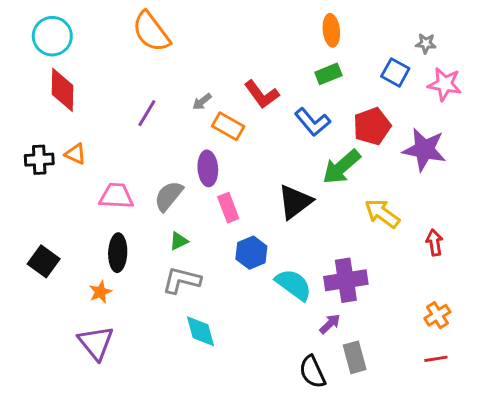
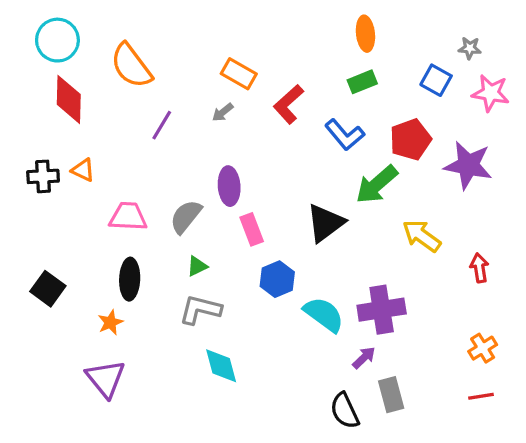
orange semicircle: (151, 32) -> (131, 66), moved
red L-shape: (262, 94) -> (288, 104), turned 84
orange rectangle: (228, 126) -> (239, 74), moved

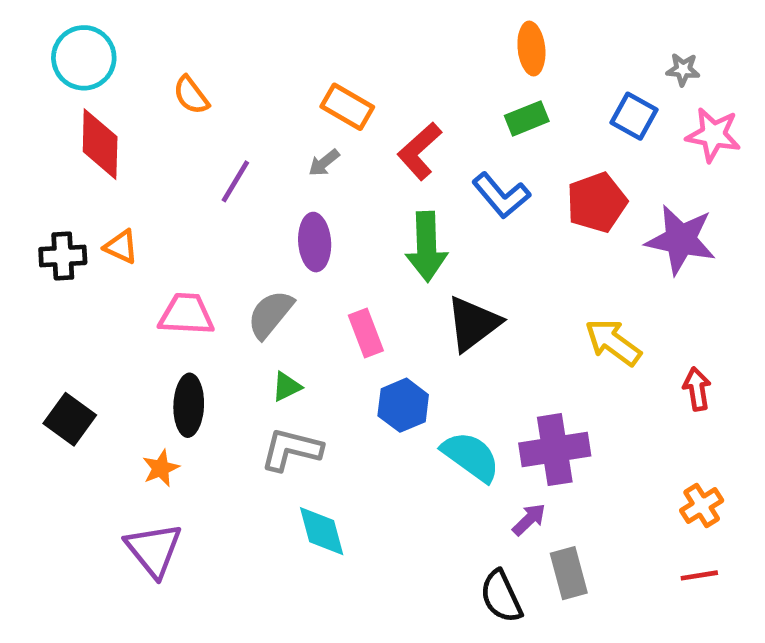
orange semicircle: (131, 66) -> (191, 95), size x0.6
green arrow: (377, 184) -> (427, 247), moved, turned -51
purple ellipse: (229, 186) -> (315, 242), moved

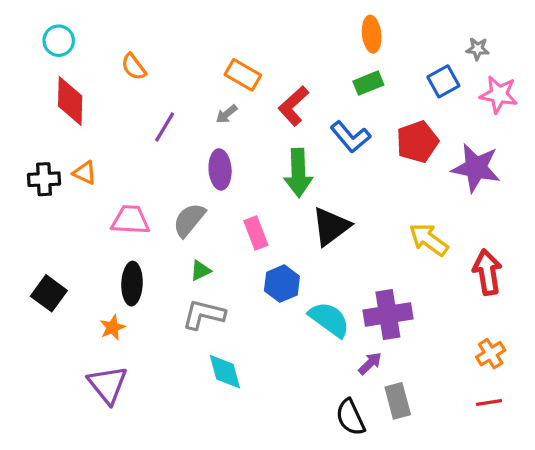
cyan circle: (84, 58) -> (59, 41), size x0.7
blue square: (634, 116) -> (443, 81), turned 32
red arrow: (697, 389) -> (487, 272), size x1.5

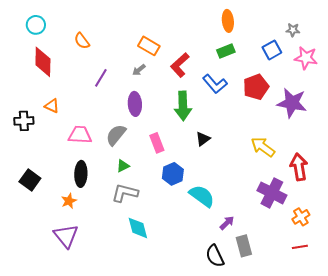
black cross: (44, 179) -> (24, 121), moved
black triangle: (331, 226) -> (203, 139), size x0.6
purple cross: (388, 315) -> (272, 193), moved, turned 36

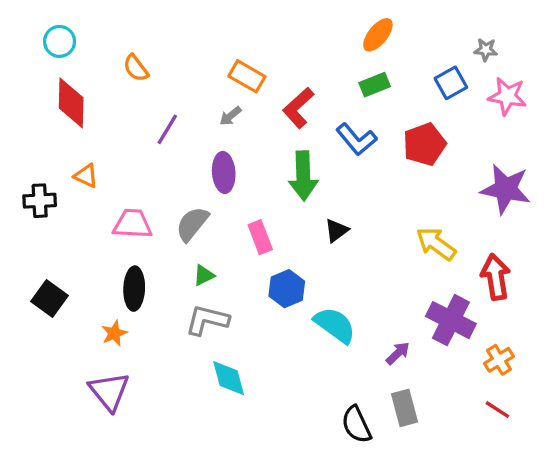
orange ellipse: (228, 21) -> (378, 35), turned 45
purple star: (292, 103) -> (506, 189), moved
purple arrow: (227, 223) -> (398, 353), moved
red line: (300, 247) -> (497, 410), turned 42

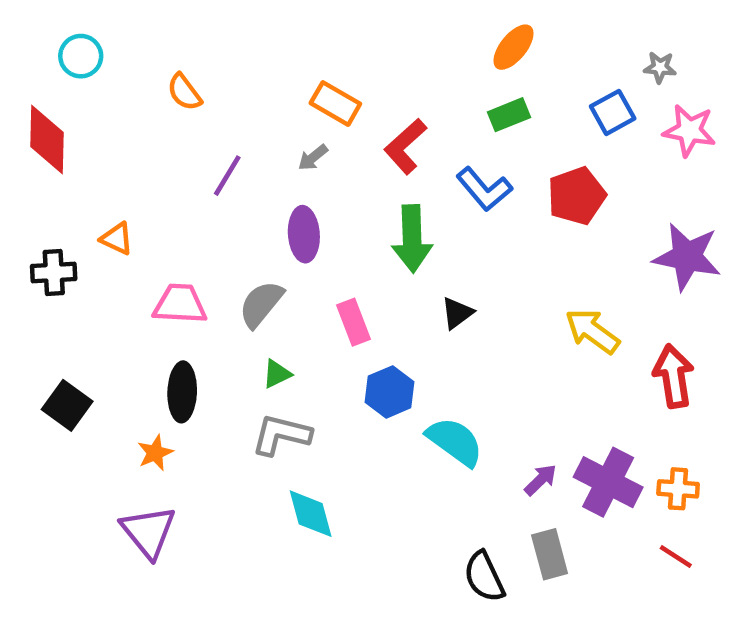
red diamond: (71, 103) -> (47, 140), moved
purple cross: (451, 320) -> (608, 482), moved
orange cross: (499, 360) -> (678, 489), turned 36

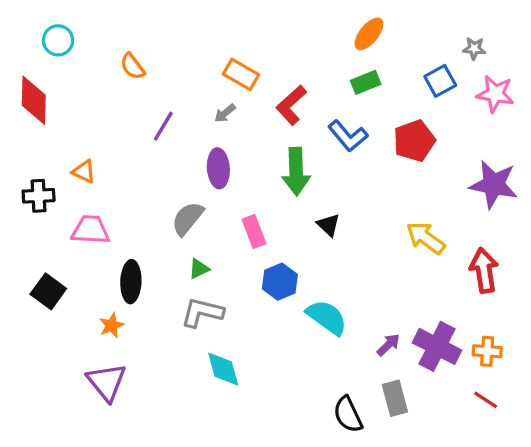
pink trapezoid: (180, 304) -> (90, 230), moved
black triangle: (457, 313) -> (328, 225), turned -40

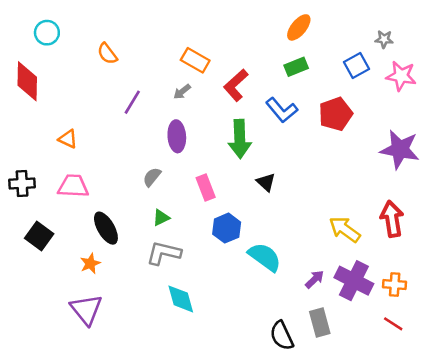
black cross: (39, 196) -> (22, 184), moved
gray semicircle: (188, 218) -> (152, 177), size x0.7
yellow arrow: (426, 238) -> (345, 229), moved
black ellipse: (131, 282) -> (106, 228), turned -32

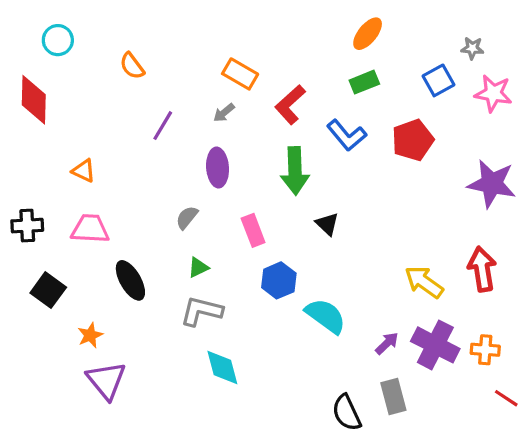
orange star: (90, 264) -> (90, 335), moved
red line: (393, 324) -> (506, 398), moved

